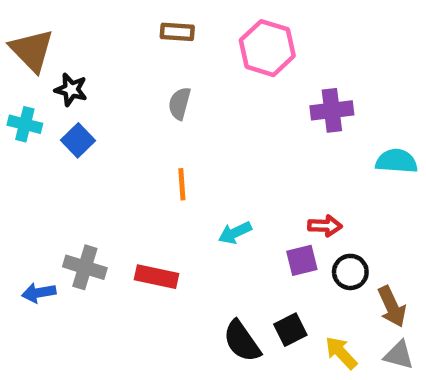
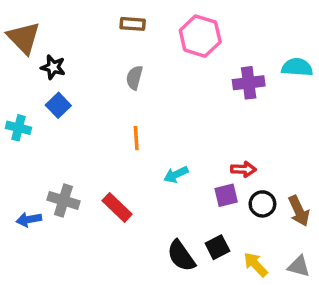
cyan cross: (25, 124) -> (18, 128), moved
cyan semicircle: (397, 161) -> (297, 67), moved
red rectangle: (156, 277) -> (117, 207), turned 32
brown arrow: (392, 307) -> (299, 211), moved

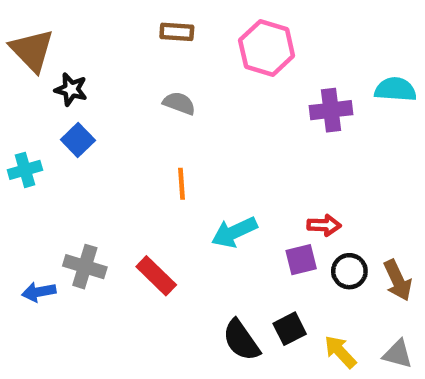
gray semicircle: (134, 78) -> (179, 103), turned 95
cyan cross: (18, 128) -> (25, 170), turned -30
cyan arrow: (176, 175) -> (234, 232), size x1.4

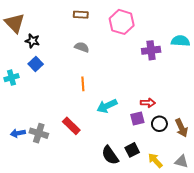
gray cross: (85, 267) -> (39, 133), moved

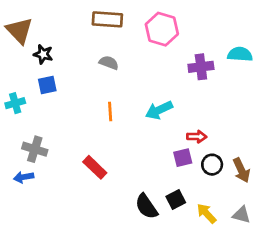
brown rectangle: (81, 15) -> (107, 19), size x1.5
blue square: (36, 64) -> (47, 85), turned 32
cyan arrow: (107, 106) -> (159, 110), moved
gray cross: (39, 133) -> (35, 149), moved

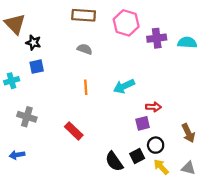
purple cross: (201, 67) -> (157, 38), moved
black circle: (212, 165) -> (156, 145), moved
blue arrow: (24, 177) -> (17, 155), moved

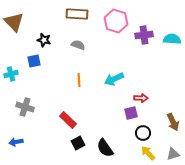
black star: (33, 43) -> (44, 40), moved
black square: (137, 156) -> (78, 143), moved
gray triangle: (188, 168) -> (173, 154), turned -32

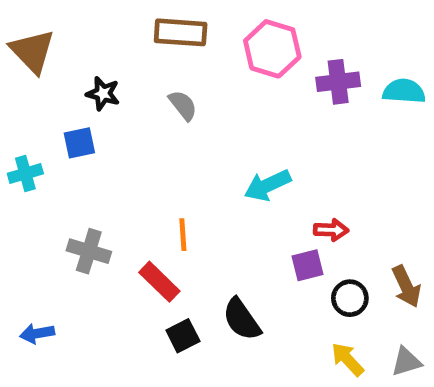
gray semicircle: (78, 45) -> (183, 105), turned 32
orange line: (79, 80) -> (183, 235), moved
gray cross: (25, 107) -> (89, 251), moved
black circle: (143, 133) -> (350, 298), moved
black semicircle: (105, 148) -> (242, 319), moved

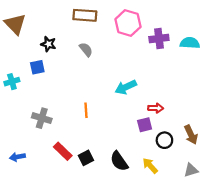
red rectangle: (159, 282) -> (63, 151), moved
black semicircle: (242, 319) -> (119, 161), moved
yellow arrow: (348, 359) -> (150, 166), moved

